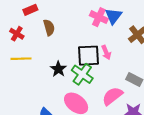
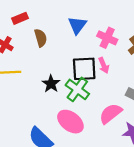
blue triangle: (113, 16) -> (77, 25), moved
pink cross: (99, 17) -> (107, 38), moved

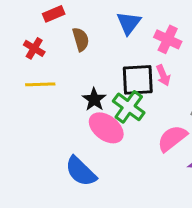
pink ellipse: (70, 122) -> (106, 128), moved

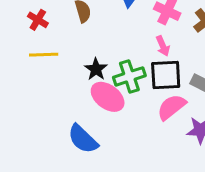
black square: (138, 80) -> (166, 75), moved
green cross: (129, 107) -> (129, 76), turned 36

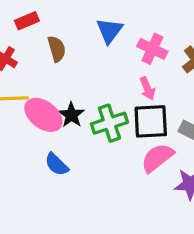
pink ellipse: (108, 97) -> (43, 115), moved
blue semicircle: (83, 139) -> (57, 164), moved, size x0.7

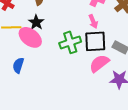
black star: (71, 115) -> (36, 22), moved
blue semicircle: (57, 164) -> (18, 65), moved, turned 63

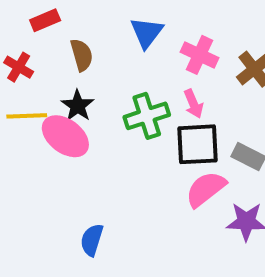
green cross: (70, 42) -> (147, 116), moved
blue semicircle: (18, 65) -> (92, 240), moved

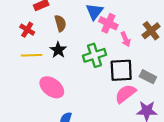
pink cross: (200, 55) -> (108, 23), moved
pink arrow: (193, 104) -> (125, 39), moved
pink ellipse: (65, 136) -> (52, 87), moved

